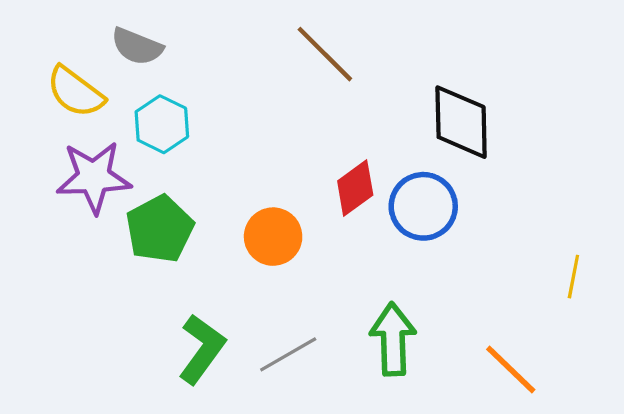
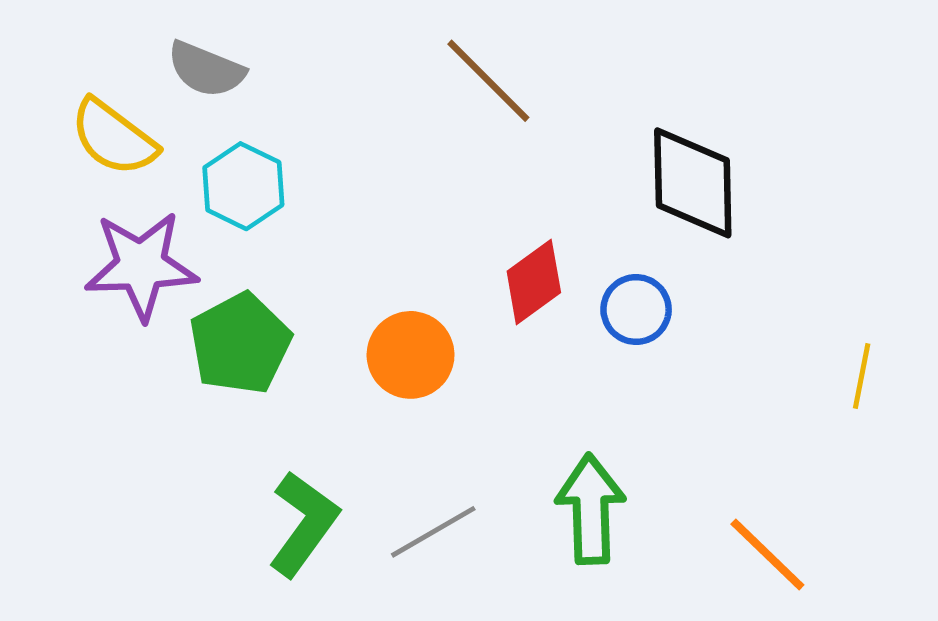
blue circle: (423, 206) -> (636, 310), size x0.7
yellow line: (573, 277) -> (862, 376), moved

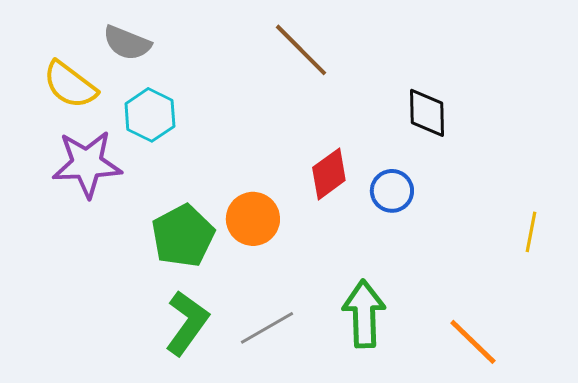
black diamond: (693, 183) -> (427, 113), size x0.7
green pentagon: (240, 344) -> (183, 236), moved

